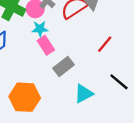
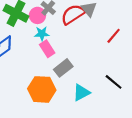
red line: (105, 44) -> (114, 36), moved
orange hexagon: (25, 97) -> (42, 89), moved

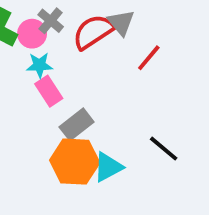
red line: (114, 36) -> (149, 58), moved
orange hexagon: (42, 89) -> (75, 162), moved

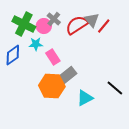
red line: (149, 58) -> (104, 26), moved
cyan star: (39, 65) -> (36, 44), moved
orange hexagon: (75, 162) -> (52, 86), moved

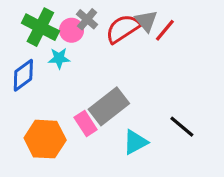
pink rectangle: (53, 57) -> (86, 124), moved
gray rectangle: (68, 75) -> (109, 106), size x1.4
orange hexagon: (52, 86) -> (45, 139), moved

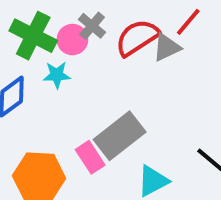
gray triangle: (146, 21) -> (167, 47), moved, turned 45
red line: (165, 30) -> (188, 22), moved

